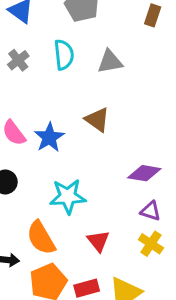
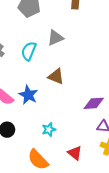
cyan semicircle: (64, 55) -> (29, 51), moved, turned -138
cyan star: (68, 196) -> (49, 129), size x0.6

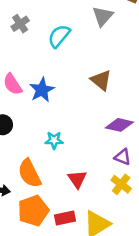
gray triangle: (55, 38) -> (103, 16), moved, turned -42
brown triangle: (56, 76) -> (101, 80), moved

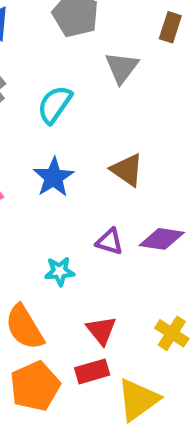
blue star: (42, 90) -> (54, 177), moved
purple triangle: (123, 157) -> (110, 242), moved
red rectangle: (65, 218) -> (92, 371), moved

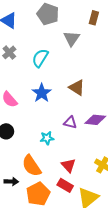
red rectangle: (92, 371) -> (65, 185), turned 49

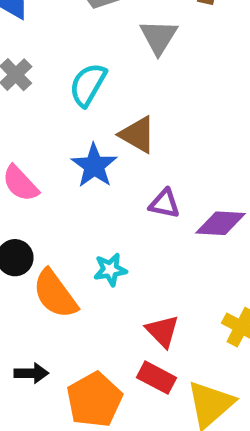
brown triangle: (77, 88) -> (138, 135), moved
purple triangle: (70, 122) -> (164, 204), moved
orange semicircle: (32, 166) -> (55, 294), moved

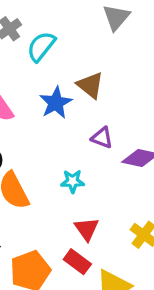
cyan semicircle: (88, 85) -> (41, 46), moved
cyan star: (110, 270) -> (73, 181), moved

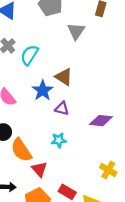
purple triangle: (102, 138) -> (62, 108), moved
red triangle: (87, 229) -> (39, 169), moved

